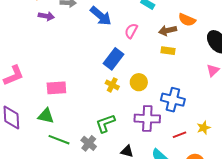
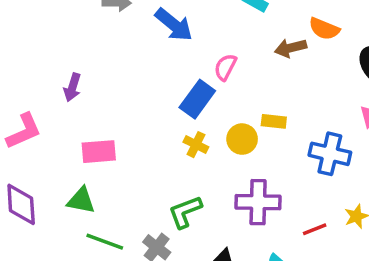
purple arrow: (46, 16) -> (72, 87), moved, turned 98
pink semicircle: (131, 31) -> (225, 67), moved
yellow rectangle: (168, 51) -> (274, 121), moved
blue cross: (173, 100) -> (330, 154), moved

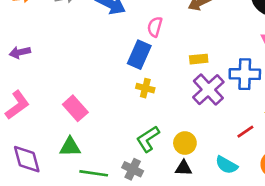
purple arrow: (72, 87) -> (20, 52), moved, turned 72
yellow circle: (242, 139) -> (185, 143), moved
pink rectangle: (99, 152) -> (75, 108), turned 65
purple cross: (258, 202) -> (208, 90), moved, turned -32

